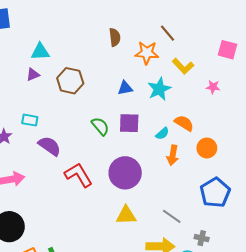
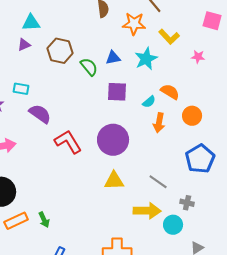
green semicircle: (100, 126) -> (89, 67), moved

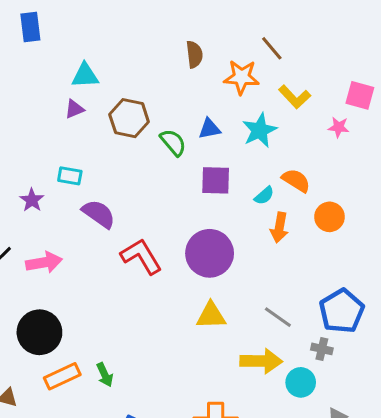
pink square: (212, 21) -> (360, 95), moved
blue pentagon: (200, 159) -> (342, 311), moved

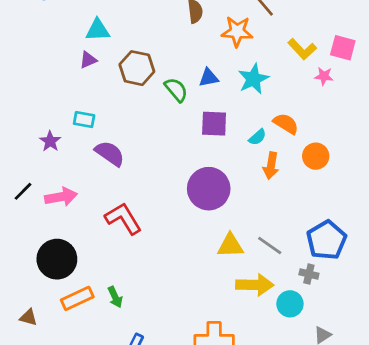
yellow L-shape: (295, 97) -> (302, 49), moved
red L-shape: (141, 256) -> (123, 218), moved
yellow triangle: (211, 316) -> (230, 246), moved

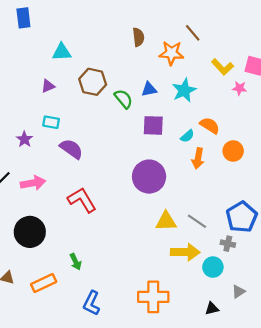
purple triangle: (88, 60) -> (48, 86), moved
orange rectangle: (77, 298) -> (44, 283), moved

